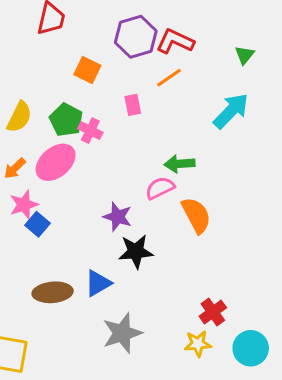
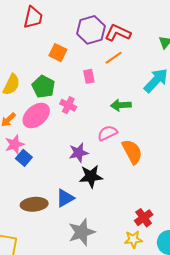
pink cross: (90, 131) -> (68, 105), moved
green arrow: (180, 164) -> (121, 105), moved
purple star: (118, 217) -> (79, 153), turned -30

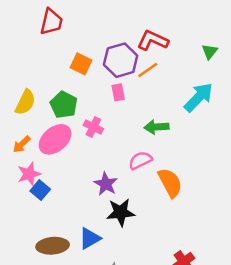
purple hexagon: (91, 30) -> (121, 60), moved
purple star: (79, 153) -> (106, 184), turned -30

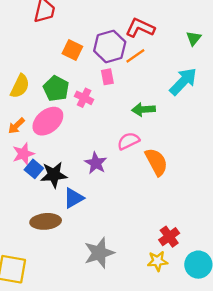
pink cross: (93, 127) -> (84, 98), moved
black star: (121, 212) -> (54, 175), moved
blue triangle: (90, 238) -> (74, 198), moved

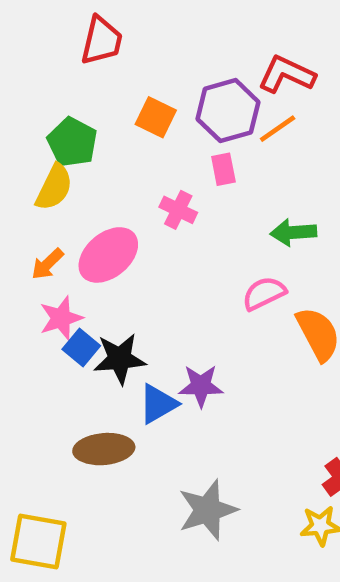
green pentagon: (56, 88) -> (72, 142), moved
purple star: (96, 163) -> (201, 386), moved, turned -30

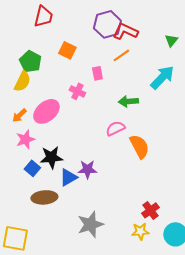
purple hexagon: (228, 111) -> (107, 24), moved
blue square: (81, 348) -> (32, 168), moved

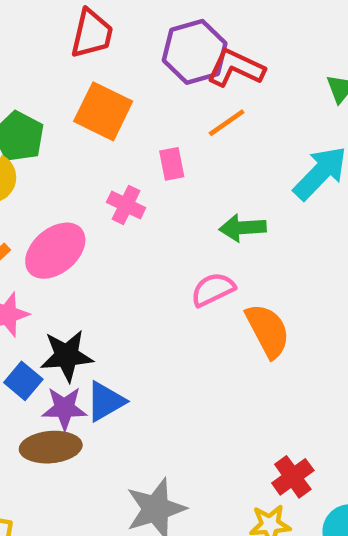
red trapezoid: (43, 16) -> (92, 34), moved
orange square: (67, 50) -> (103, 111), size x1.4
purple star: (87, 169) -> (64, 408), moved

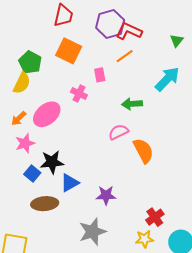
purple star: (64, 408) -> (106, 195), moved

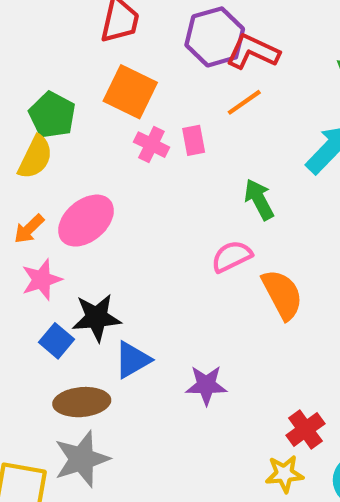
pink cross: (79, 94) -> (151, 145), moved
green arrow: (132, 104) -> (259, 199), turned 66
gray star: (92, 232) -> (82, 459), moved

